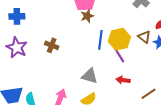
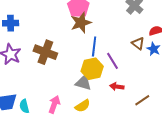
brown star: (87, 16) -> (81, 23), size x1.5
yellow hexagon: (119, 39) -> (92, 69), moved
brown cross: (52, 45) -> (45, 52), size x1.6

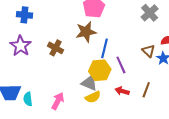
brown star: (81, 23) -> (86, 32), moved
brown cross: (45, 52) -> (55, 48), size x0.7
brown line: (142, 100) -> (146, 90), moved, turned -42
yellow semicircle: (83, 106) -> (93, 97), moved

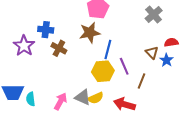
blue cross: (24, 15) -> (46, 30), moved
gray triangle: (89, 83) -> (83, 97), moved
brown line: (146, 90) -> (142, 81), moved
red arrow: (122, 91) -> (124, 104), moved, size x1.5

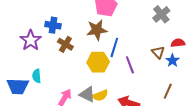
yellow hexagon: (103, 71) -> (98, 62), moved
brown line: (142, 81) -> (168, 91), moved
cyan semicircle: (31, 99) -> (37, 76), moved

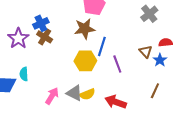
blue cross: (53, 25) -> (41, 23), turned -35
brown cross: (65, 44) -> (45, 37), moved

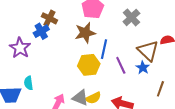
gray cross: (149, 14) -> (131, 17), moved
brown cross: (45, 37) -> (49, 18), moved
brown triangle: (146, 52) -> (148, 51), size x1.6
blue star: (160, 60) -> (143, 68), moved

